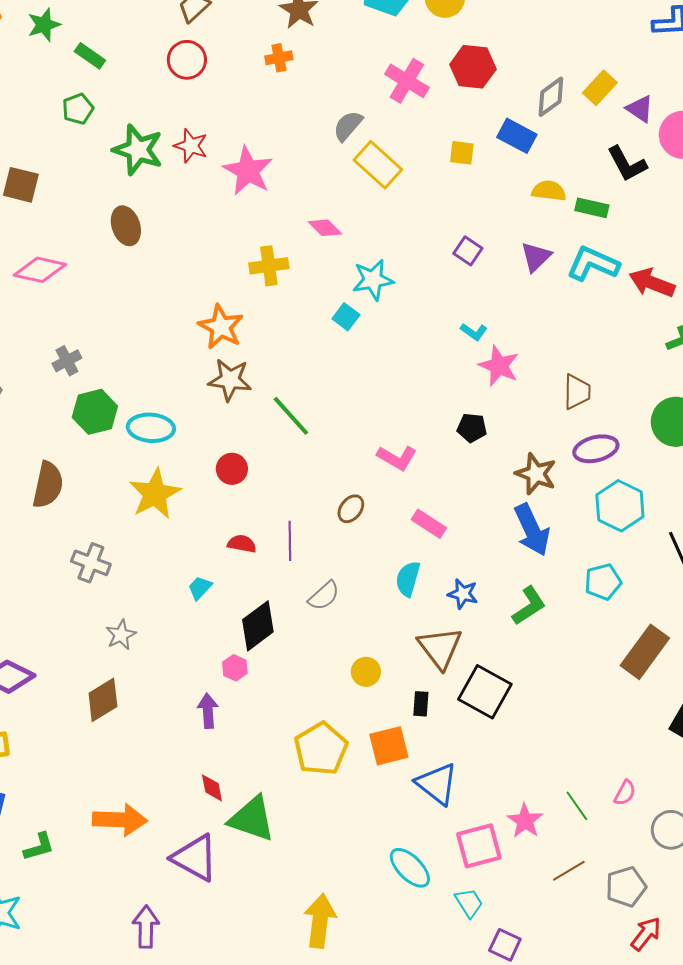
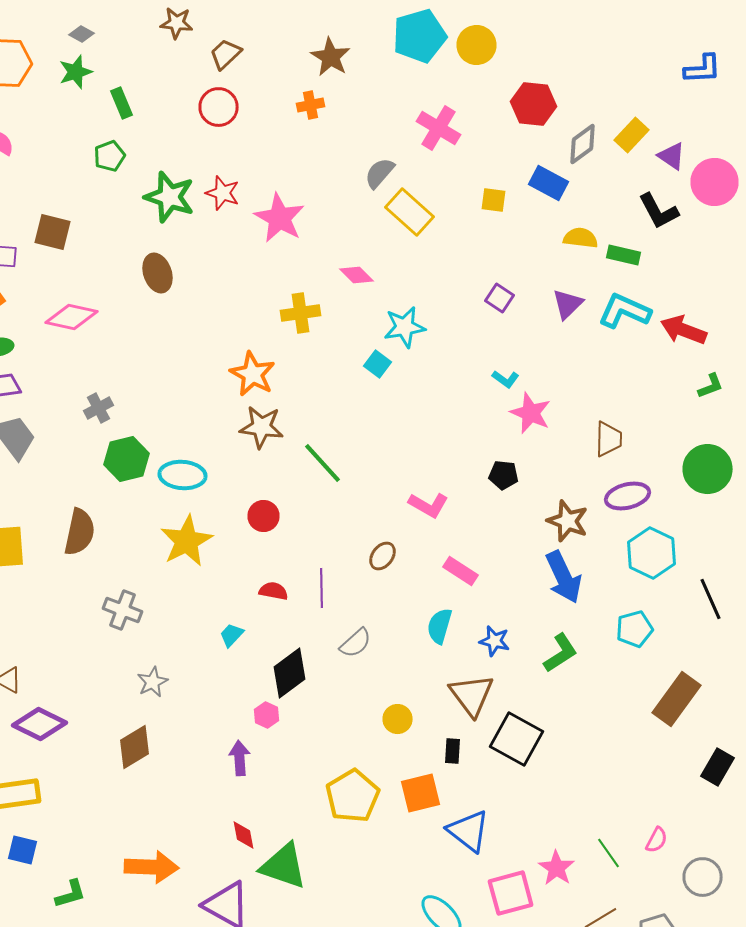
green rectangle: (90, 56) -> (122, 103), turned 32
red hexagon: (473, 67) -> (534, 104), moved

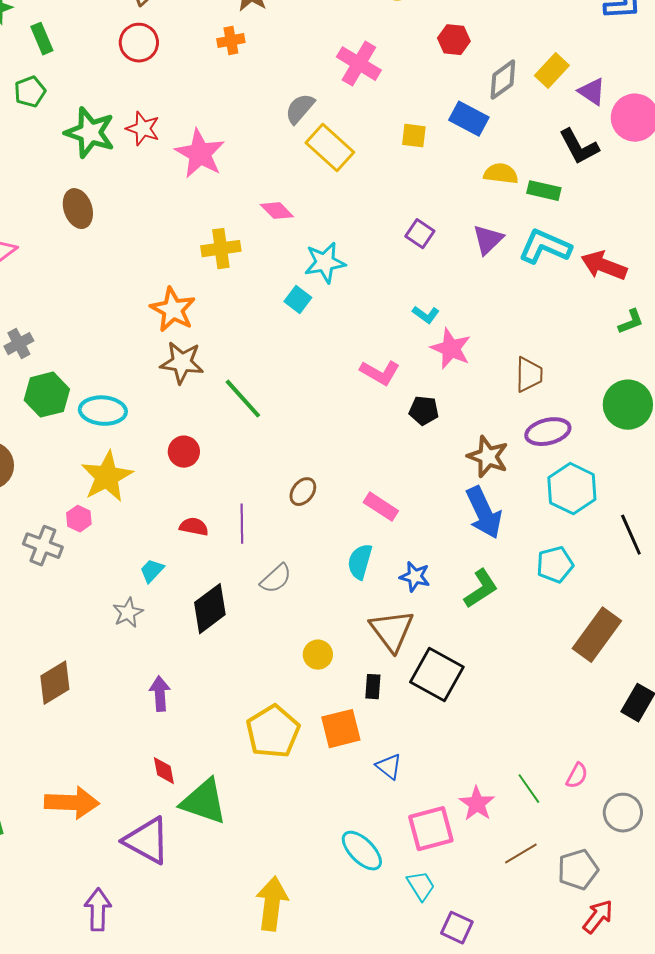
red hexagon: (534, 104) -> (454, 40), size x0.7
pink L-shape: (428, 505) -> (380, 373), moved
gray star: (152, 682) -> (128, 613), moved
pink hexagon: (266, 715) -> (79, 519), moved
blue triangle: (468, 831) -> (389, 767), size x0.6

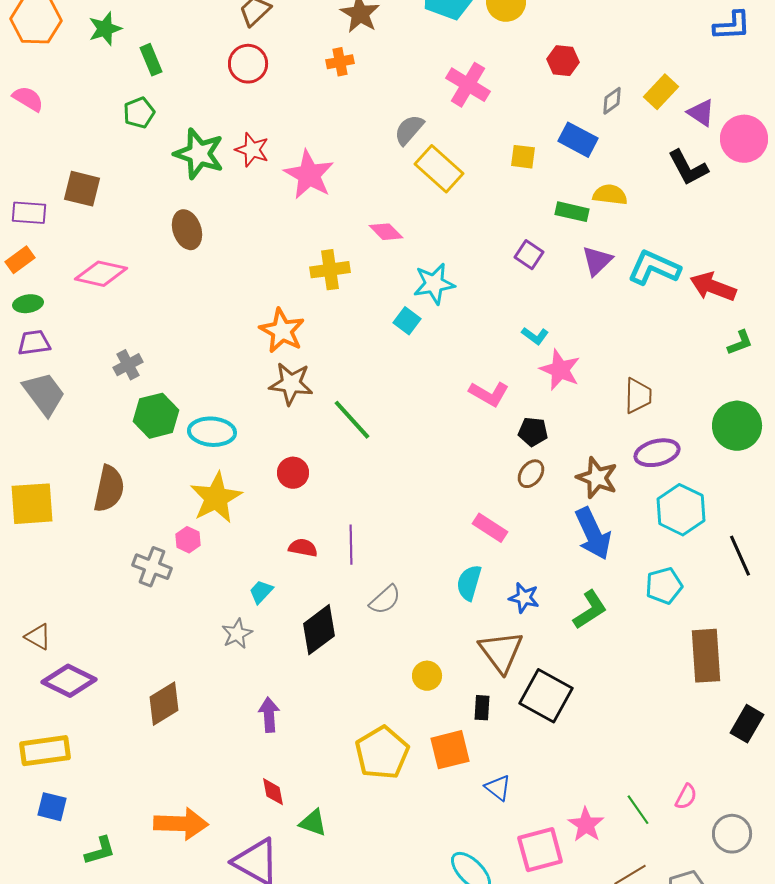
gray diamond: (503, 80) -> (612, 101), size x0.7
green rectangle: (544, 191) -> (572, 212), moved
brown ellipse: (303, 492) -> (531, 474), moved
brown rectangle: (597, 635) -> (706, 656), turned -40
green triangle: (204, 802) -> (313, 823), size x0.6

